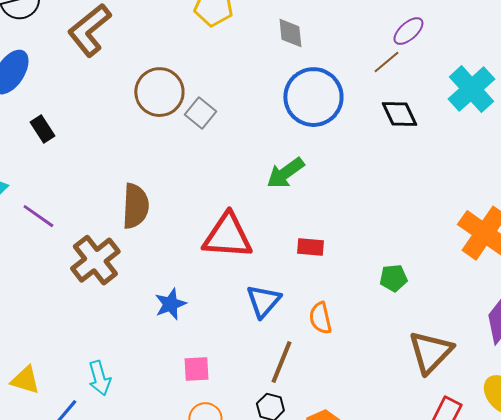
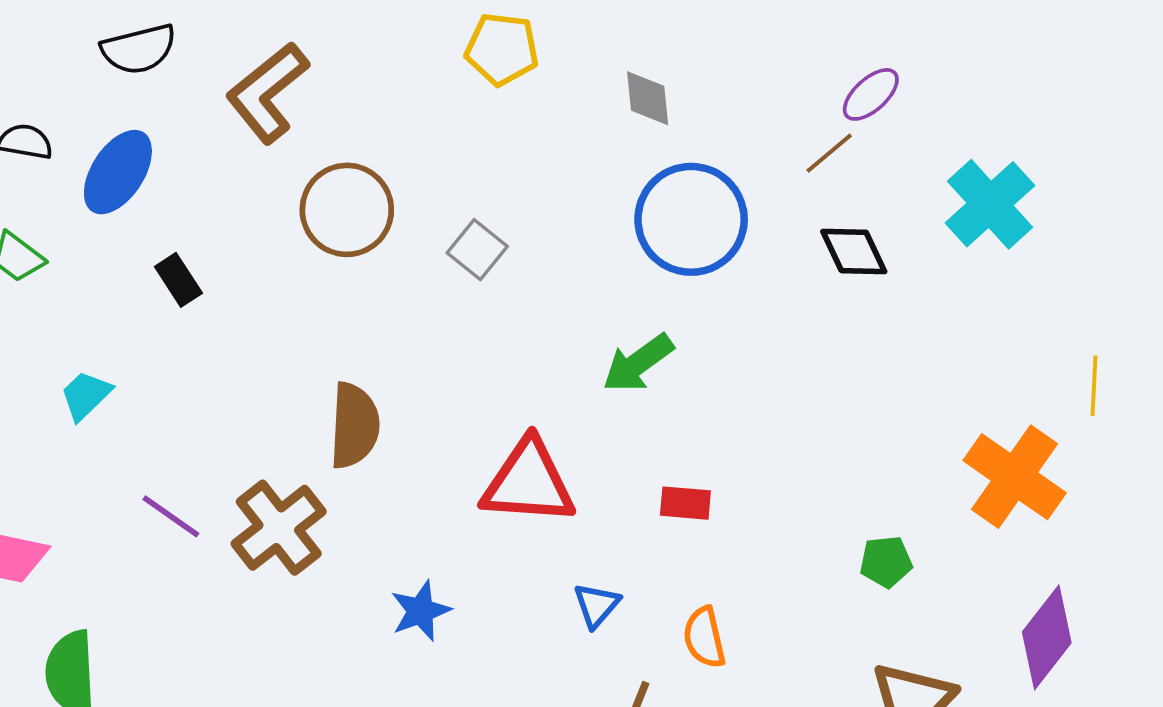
brown circle: (159, 92) -> (347, 210), moved
purple line: (38, 216) -> (171, 516), moved
green pentagon: (393, 278) -> (886, 562), moved
blue triangle: (263, 301) -> (597, 605), size x0.7

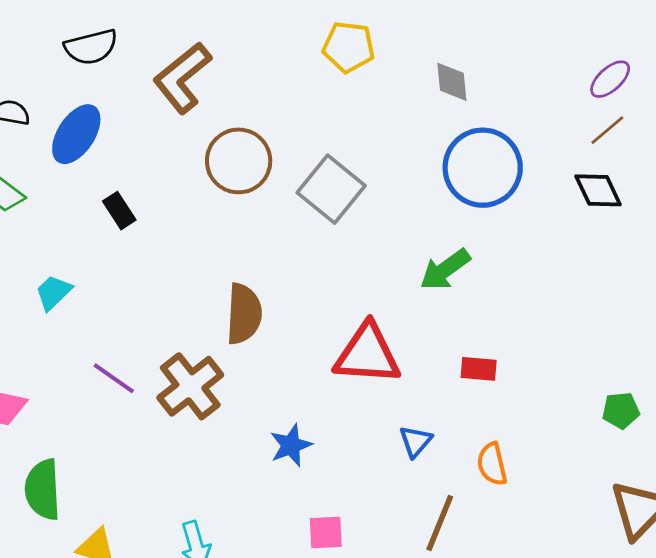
brown line: (829, 153) -> (607, 130), moved
gray square: (477, 250) -> (331, 189), size x1.6

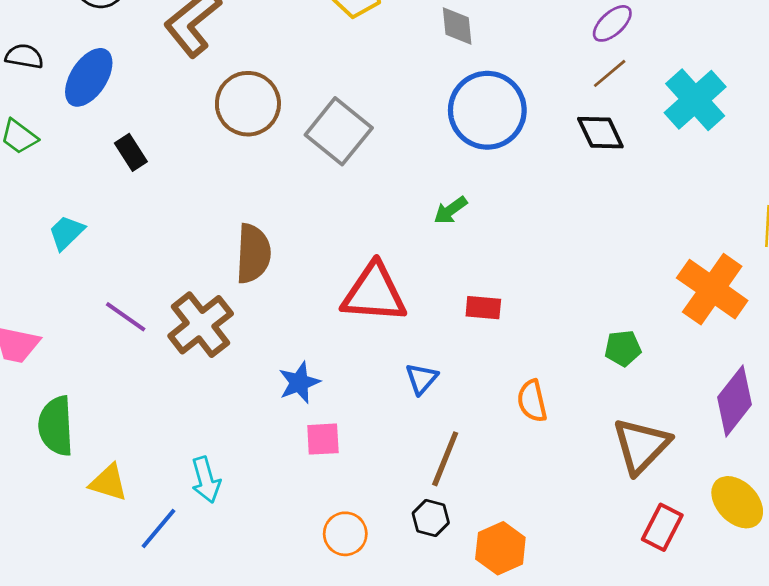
green arrow: (445, 270) -> (450, 210), size x0.7
orange semicircle: (492, 464) -> (532, 401), moved
pink square: (326, 532) -> (323, 439), moved

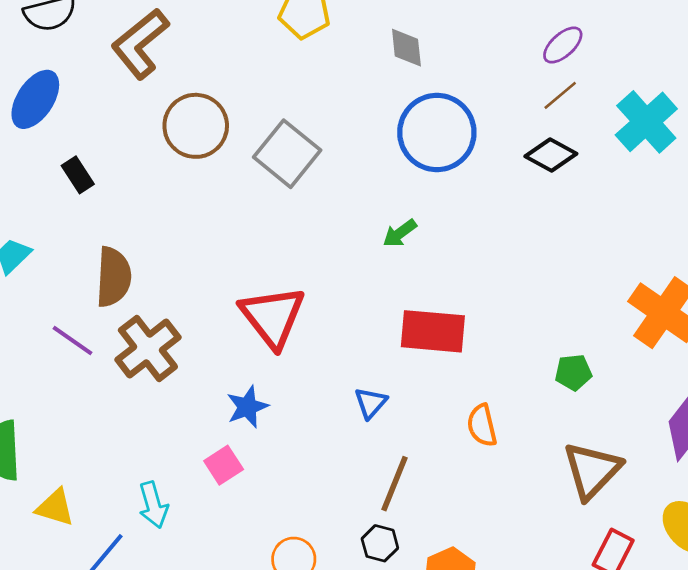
black diamond: (600, 133) -> (551, 155), turned -36
brown semicircle: (253, 254) -> (114, 277), moved
red triangle: (374, 293) -> (273, 317), moved, turned 48
red rectangle: (483, 308) -> (433, 331), size x1.8
pink square: (323, 439) -> (224, 465), moved, turned -30

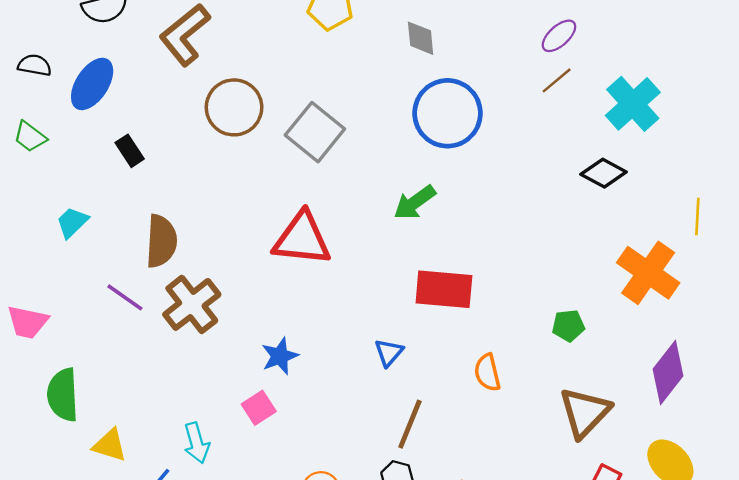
black diamond: (551, 155) -> (604, 173), moved
green arrow: (400, 233) -> (415, 202), size x1.4
red triangle: (273, 317) -> (302, 239), moved, turned -46

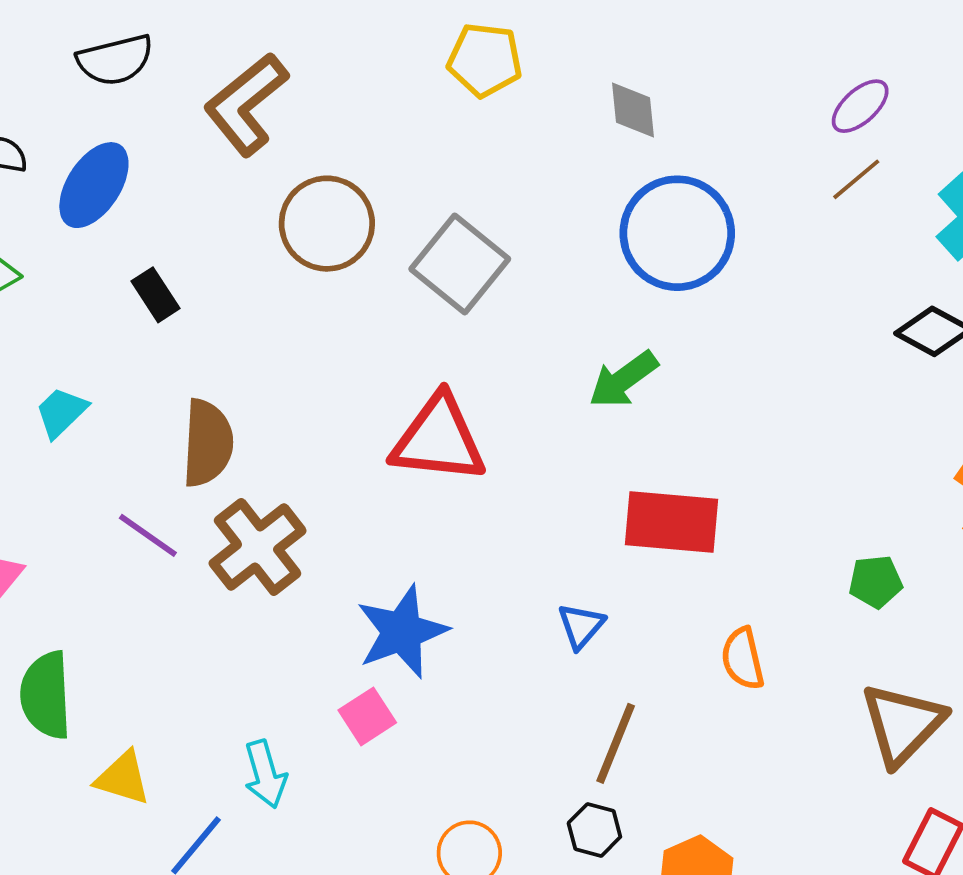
blue star: (280, 356) -> (402, 632), size x1.5

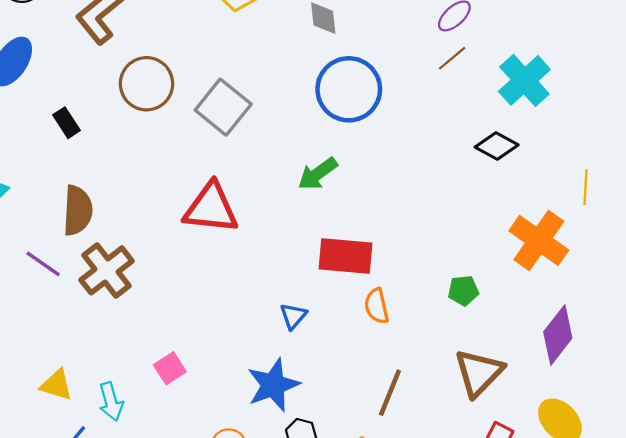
black rectangle: (156, 295) -> (66, 123), moved
blue star: (402, 632) -> (273, 385), moved
orange semicircle: (743, 659) -> (377, 306), moved
brown line: (616, 743) -> (390, 393), moved
yellow triangle: (123, 778) -> (56, 385), moved

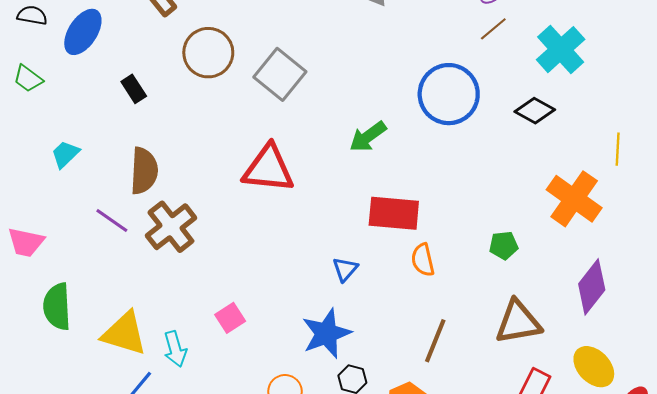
blue circle: (349, 89) -> (449, 94), moved
brown triangle: (479, 373) -> (518, 322), turned 36
yellow triangle: (56, 385) -> (124, 333), size x1.5

